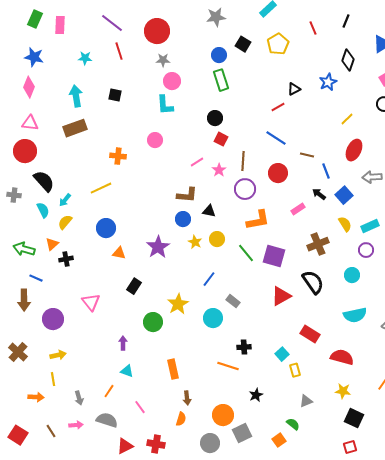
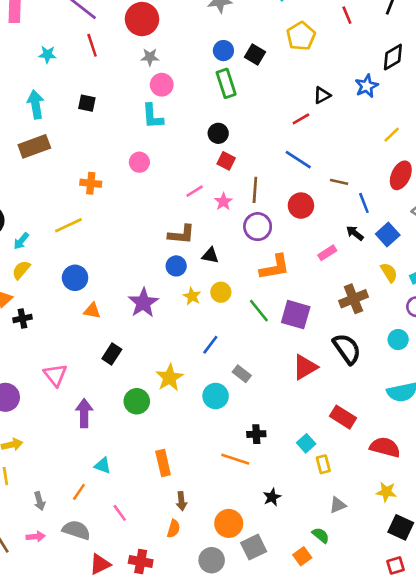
black square: (243, 44) -> (255, 54), moved
black diamond: (348, 60) -> (393, 57), turned 40
purple arrow: (123, 343) -> (84, 413), moved, size x1.5

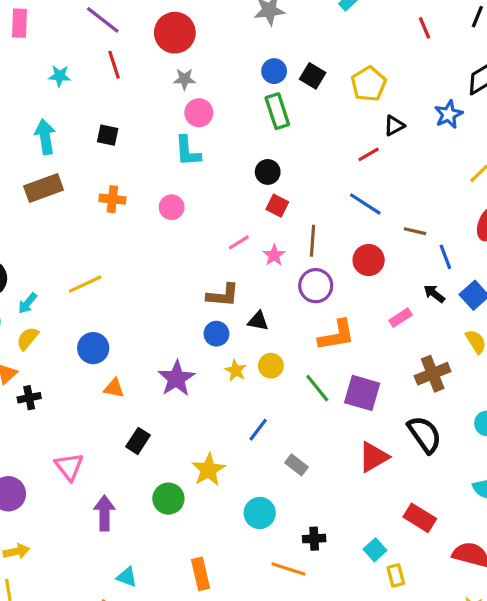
yellow pentagon: (301, 36) -> (369, 84), moved
orange cross: (91, 183) -> (112, 199), moved
cyan circle: (216, 396) -> (260, 513), moved

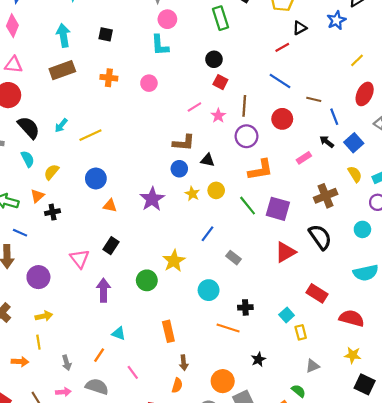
cyan arrow: (28, 303) -> (61, 125), moved
black rectangle: (138, 441) -> (111, 246), moved

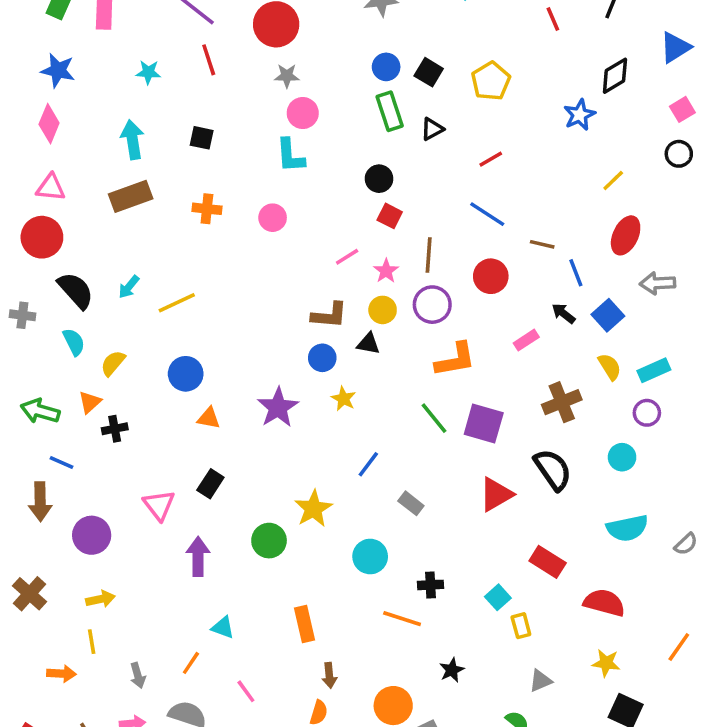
black triangle: (300, 28) -> (432, 129), moved
yellow circle: (216, 190) -> (383, 310), moved

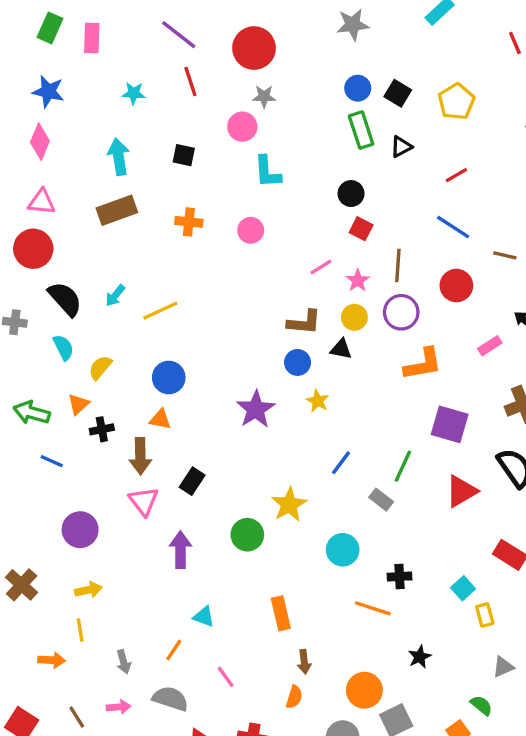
pink circle: (303, 113) -> (242, 127), moved
orange triangle: (209, 418) -> (160, 419), moved
green line: (434, 418) -> (403, 466), moved, turned 64
brown arrow: (40, 502) -> (140, 456), moved

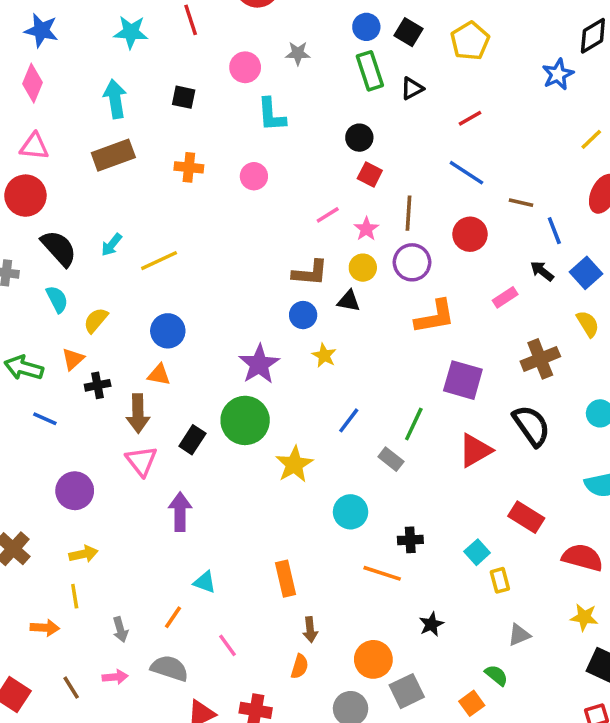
cyan star: (134, 93) -> (131, 32), size x1.4
gray star: (264, 97) -> (298, 53), moved
green circle: (247, 535) -> (245, 420), moved, size x1.4

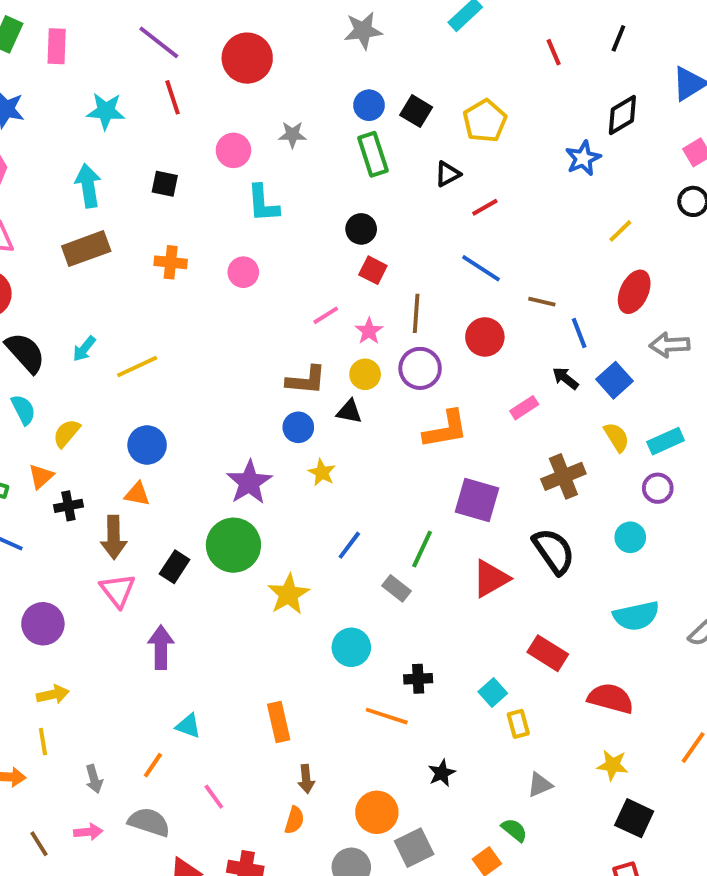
black triangle: (412, 88) -> (448, 174), moved

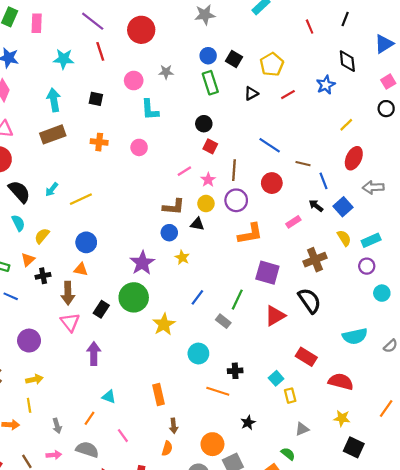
black diamond: (622, 115) -> (347, 61), turned -65
red line: (485, 207) -> (288, 95), moved
cyan circle: (630, 537) -> (382, 293), moved

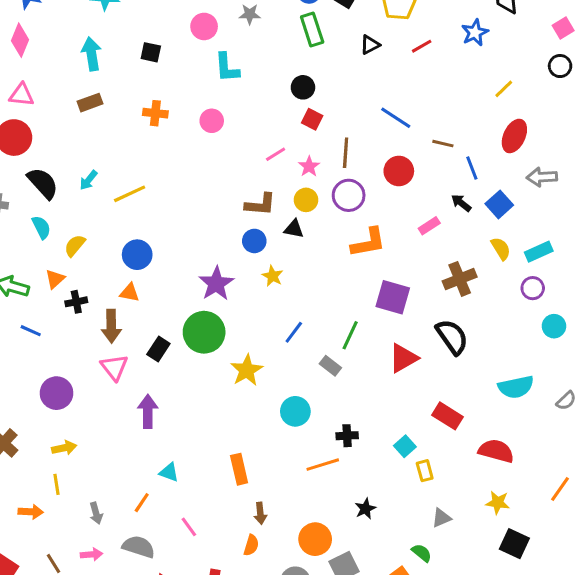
brown rectangle: (53, 134) -> (90, 103), size x0.7
orange line: (218, 391) -> (323, 465), turned -35

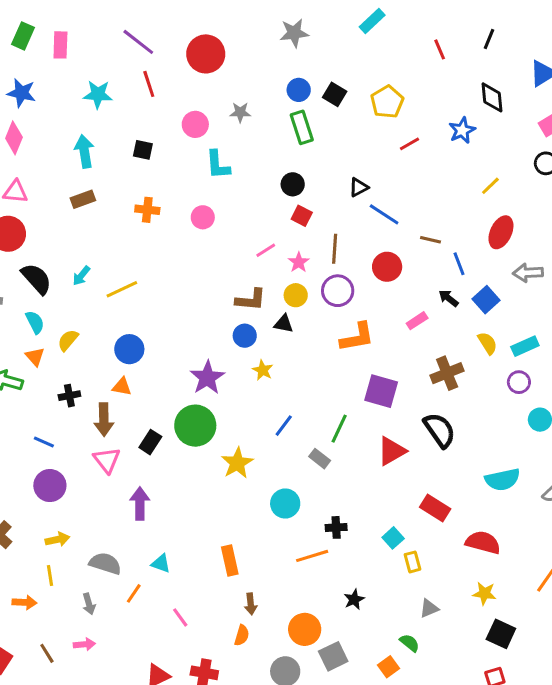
black triangle: (370, 45) -> (359, 187), moved
orange triangle: (55, 279) -> (35, 357), moved, turned -30
blue line: (31, 331) -> (44, 442), moved
gray semicircle: (139, 547) -> (105, 563), moved

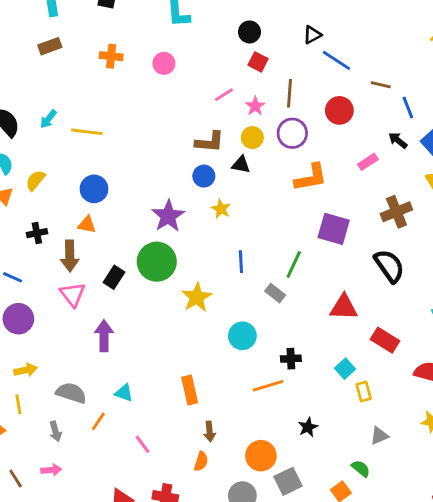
yellow line: (122, 289) -> (87, 132), turned 32
blue line: (284, 426) -> (241, 262), turned -40
red triangle: (392, 451) -> (344, 307), moved, turned 32

